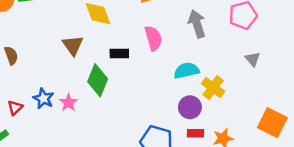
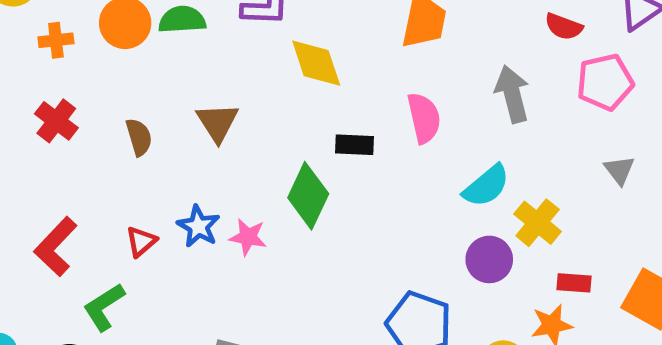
brown triangle: (73, 45) -> (218, 122), moved
cyan semicircle: (186, 70) -> (486, 186), turned 150
pink star: (69, 103) -> (248, 237), turned -30
red rectangle: (195, 133) -> (574, 283), moved

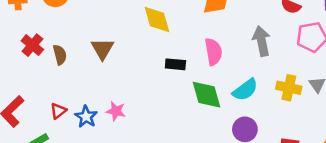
red cross: (56, 121) -> (32, 45), moved
green diamond: (308, 196) -> (207, 95), moved, turned -44
yellow cross: (538, 223) -> (289, 88), moved, turned -30
blue star: (198, 226) -> (86, 117), moved

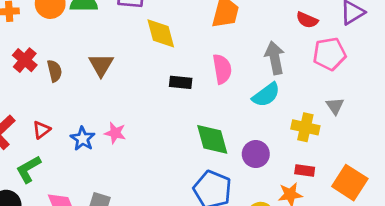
yellow cross: (289, 88) -> (305, 127), moved
cyan semicircle: (245, 90) -> (266, 95), moved
green diamond: (207, 95) -> (212, 139), moved
red triangle: (58, 111) -> (41, 130), moved

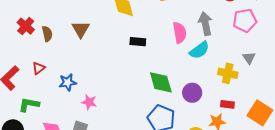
pink semicircle: (222, 69) -> (180, 33), moved
red triangle: (41, 130) -> (39, 68), moved
pink star: (115, 133) -> (89, 102), moved
blue star: (83, 139) -> (68, 82), turned 30
green L-shape: (28, 169) -> (29, 105), turned 40

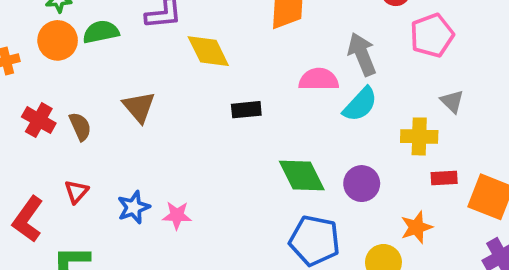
pink semicircle: (180, 33) -> (319, 79), turned -70
pink star: (89, 102) -> (177, 215), moved
red rectangle: (227, 104) -> (444, 178), moved

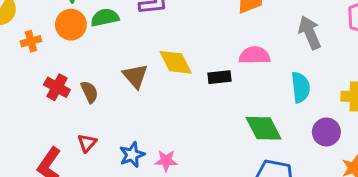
yellow diamond: (208, 51) -> (176, 62), moved
pink semicircle: (319, 79) -> (254, 55), moved
cyan semicircle: (360, 104) -> (301, 87), moved, turned -48
purple circle: (362, 184) -> (326, 132), moved

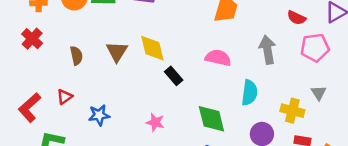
black rectangle: (220, 77) -> (174, 76), moved, turned 42
red cross: (57, 87) -> (32, 39), moved
pink star: (166, 161) -> (155, 122), moved

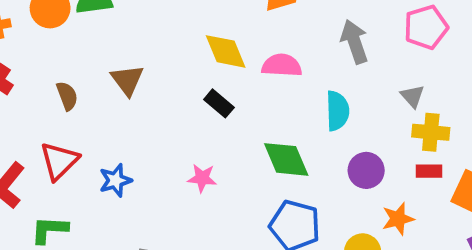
yellow diamond: (152, 48) -> (226, 51), moved
gray triangle: (319, 93) -> (413, 96), moved
red triangle: (65, 97) -> (59, 161), size x1.6
yellow cross: (292, 111) -> (431, 132), moved

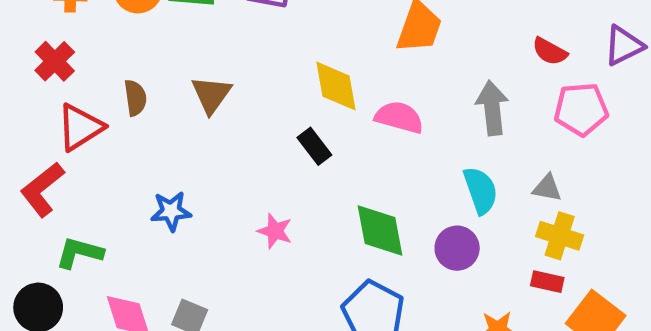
gray triangle: (413, 96) -> (547, 188), turned -50
cyan semicircle: (337, 111) -> (480, 190), moved, turned -30
red triangle: (59, 161) -> (80, 127), moved
purple circle: (366, 170) -> (457, 248), moved

